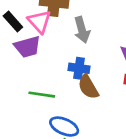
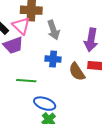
brown semicircle: (88, 87) -> (77, 72), moved

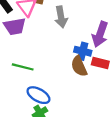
blue cross: (53, 59) -> (83, 51), moved

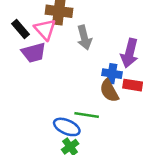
green line: (23, 67) -> (87, 115), moved

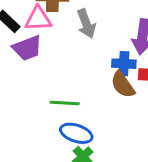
pink triangle: (45, 29) -> (38, 19), turned -45
green line: (87, 115) -> (65, 103), moved

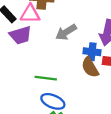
gray arrow: (86, 24) -> (66, 32), moved, turned 75

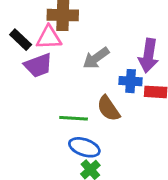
brown semicircle: (90, 67) -> (108, 108), moved

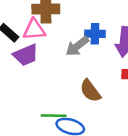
blue cross: (131, 81) -> (95, 34), moved
green line: (74, 118) -> (54, 116), moved

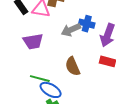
purple trapezoid: (26, 55) -> (33, 41), moved

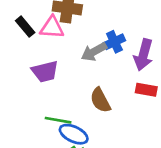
blue cross: (87, 24) -> (114, 42), turned -35

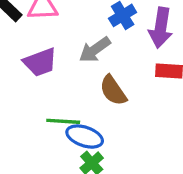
gray arrow: (94, 52) -> (95, 50), moved

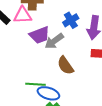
purple trapezoid: (40, 62) -> (39, 35), moved

